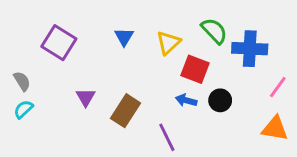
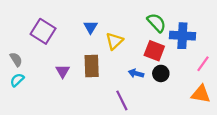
yellow triangle: (168, 43) -> (114, 41), moved
red square: (195, 69) -> (154, 51), moved
brown rectangle: (125, 111) -> (92, 66), moved, turned -35

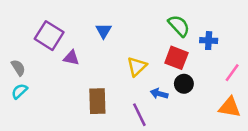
blue cross: (182, 36) -> (209, 41), size x0.6
yellow triangle: (114, 41) -> (137, 66), moved
brown rectangle: (92, 66) -> (97, 101), moved
purple triangle: (63, 71) -> (71, 58), moved, turned -48
blue arrow: (136, 73) -> (159, 94), moved

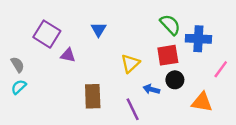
blue cross: (209, 41) -> (198, 39), size x1.5
red square: (176, 58) -> (168, 55), turned -30
orange triangle: (230, 107) -> (202, 102), moved

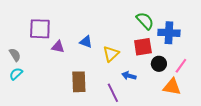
blue triangle: (99, 29) -> (86, 42), moved, turned -40
purple square: (47, 34) -> (40, 29), turned -30
pink line: (221, 69) -> (181, 66), moved
black circle: (175, 80) -> (159, 64), moved

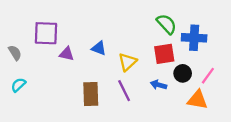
gray semicircle: (15, 55) -> (15, 53), moved
blue arrow: (129, 76) -> (159, 85), moved
purple line: (113, 93) -> (124, 91), moved

